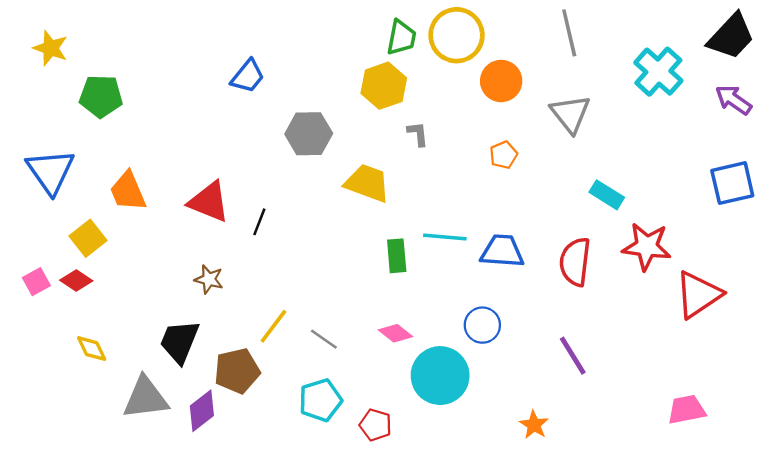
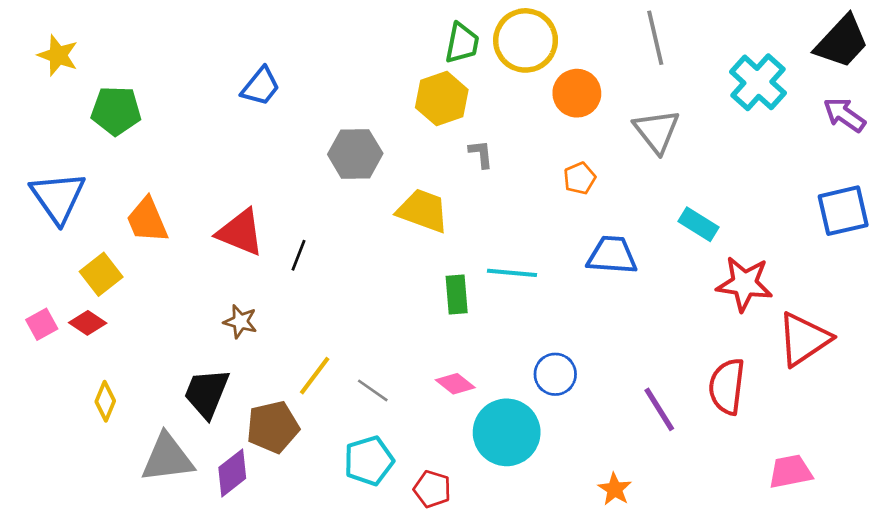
blue trapezoid: (248, 76) -> (261, 86), moved
blue trapezoid: (502, 251) -> (612, 255), moved
red semicircle: (575, 262) -> (727, 386), moved
yellow diamond: (92, 349) -> (105, 401), turned 48

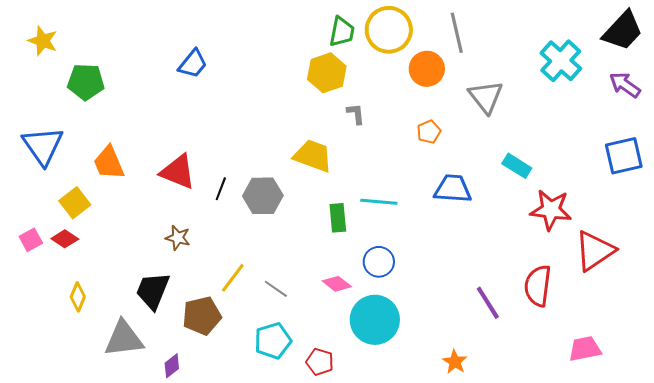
gray line: (655, 38) -> (457, 33), moved
gray hexagon: (355, 154) -> (263, 196), moved
blue circle: (555, 374) -> (379, 262), moved
purple diamond: (232, 473) -> (172, 366), moved, size x0.7

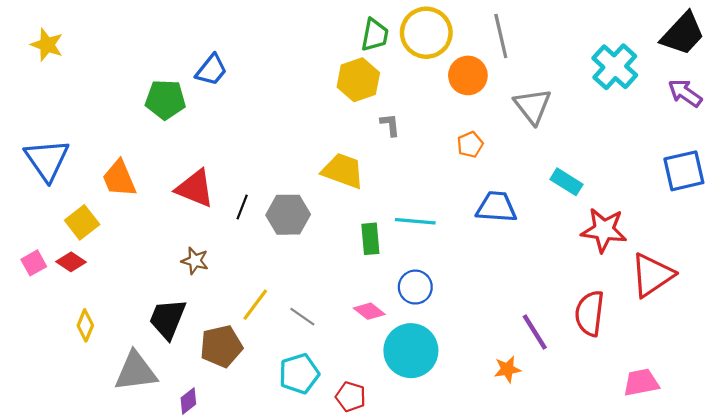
green pentagon: (86, 82) -> (165, 100), moved
orange star: (455, 362) -> (507, 369), moved, turned 30

